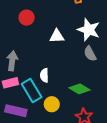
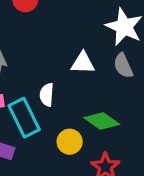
white triangle: (57, 36) -> (83, 63), moved
yellow circle: (52, 104) -> (70, 142), moved

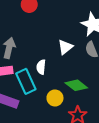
white triangle: (83, 63) -> (65, 47), turned -42

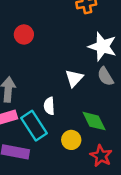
green diamond: (76, 85) -> (94, 121), turned 35

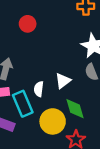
white triangle: (74, 78) -> (63, 81), moved
yellow circle: (71, 140) -> (53, 121), size x1.5

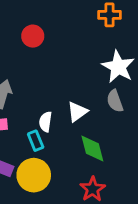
cyan rectangle: (23, 104) -> (36, 141), moved, size x0.6
yellow circle: (53, 121) -> (34, 175), moved

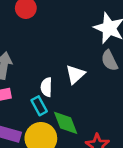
green diamond: (92, 149) -> (66, 123), moved

